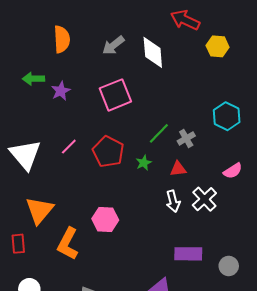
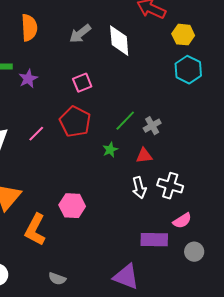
pink square: (115, 95) -> (82, 83), size x0.6
cyan hexagon: (227, 116) -> (188, 70), moved
red pentagon: (108, 152) -> (75, 122), moved
pink semicircle: (233, 171) -> (182, 221), moved
white cross: (204, 199) -> (170, 186), turned -30

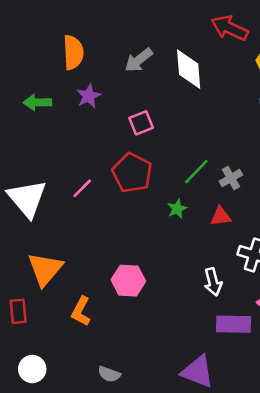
purple star: (28, 79) -> (89, 96), moved
white arrow: (139, 188) -> (213, 282), moved
orange L-shape: (35, 230) -> (81, 311), size x0.7

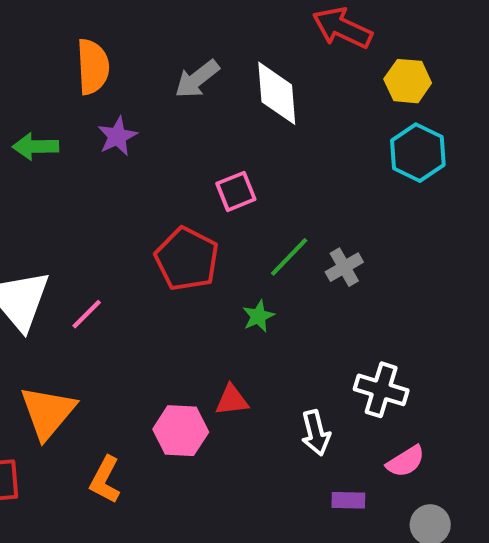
pink square: (141, 123) -> (236, 191), moved
pink line: (82, 188) -> (87, 314), moved
red triangle: (221, 216) -> (232, 400), moved
purple rectangle: (233, 324) -> (348, 500), size x0.6

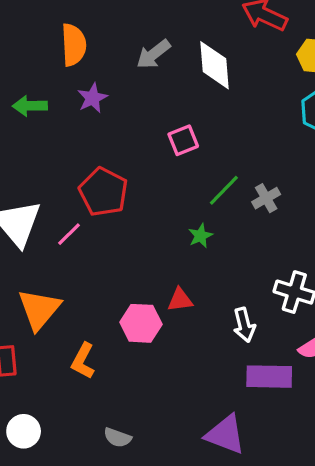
red pentagon: (187, 259) -> (103, 192), moved
purple rectangle: (348, 500) -> (269, 377), size x1.8

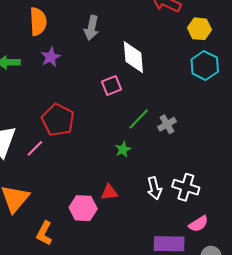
gray arrow: (153, 54) -> (91, 28), turned -40
white diamond: (214, 65) -> (133, 57), moved
white arrow: (244, 325) -> (154, 188), moved

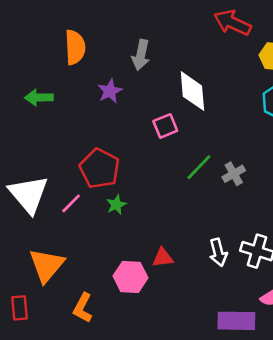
purple star: (51, 57) -> (110, 91), moved
green star: (123, 149) -> (116, 205), moved

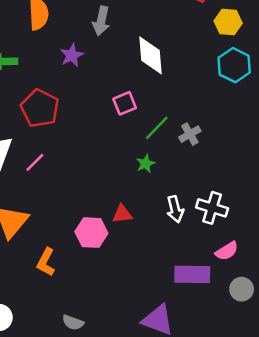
pink square: (165, 126) -> (125, 103), moved
red pentagon: (100, 169) -> (40, 108), moved
green star: (116, 205) -> (146, 164), moved

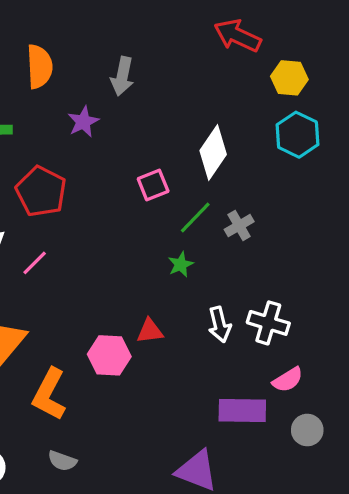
white diamond: (150, 55) -> (213, 153), moved, turned 39
orange L-shape: (46, 262) -> (49, 394), size x1.4
gray semicircle: (73, 322) -> (62, 461), moved

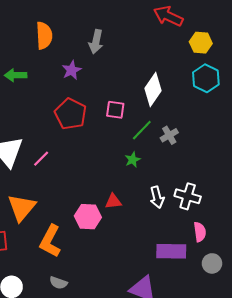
pink square: (153, 185) -> (115, 110), turned 30
red pentagon: (41, 191) -> (71, 114), moved
pink semicircle: (288, 380) -> (200, 232), turned -66

